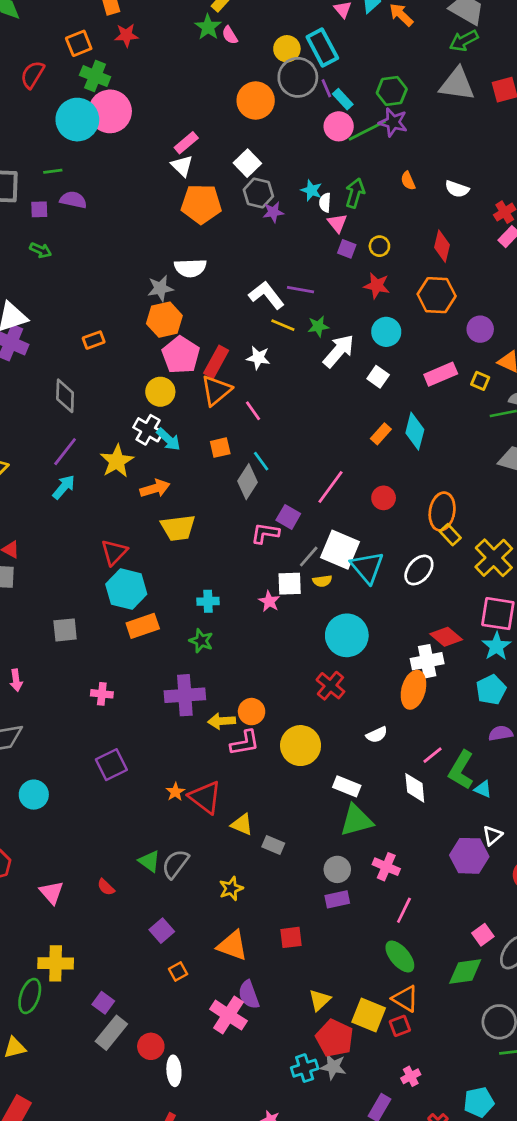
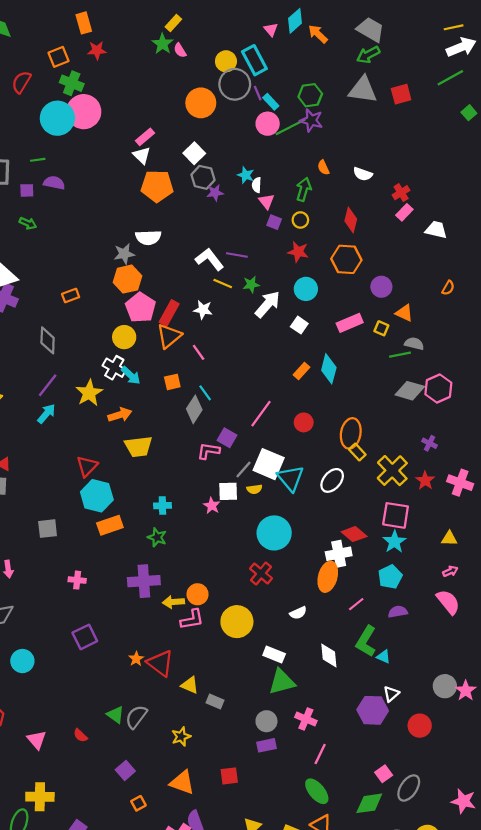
green arrow: (355, 193) -> (304, 189), moved
pink line: (433, 755) -> (356, 604), moved

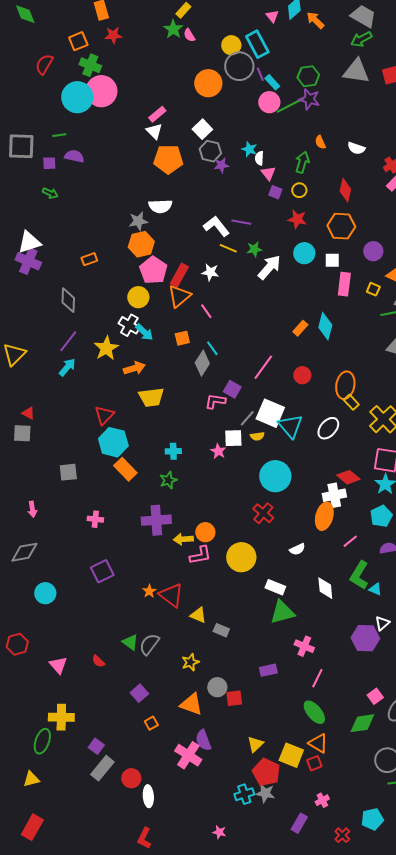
pink rectangle: (350, 323) -> (344, 284), turned -60
white square: (299, 325) -> (332, 260), moved, turned -35
orange rectangle: (110, 525) -> (125, 469), turned 65
green star: (157, 537) -> (168, 480), turned 30
gray circle: (266, 721) -> (217, 687), moved

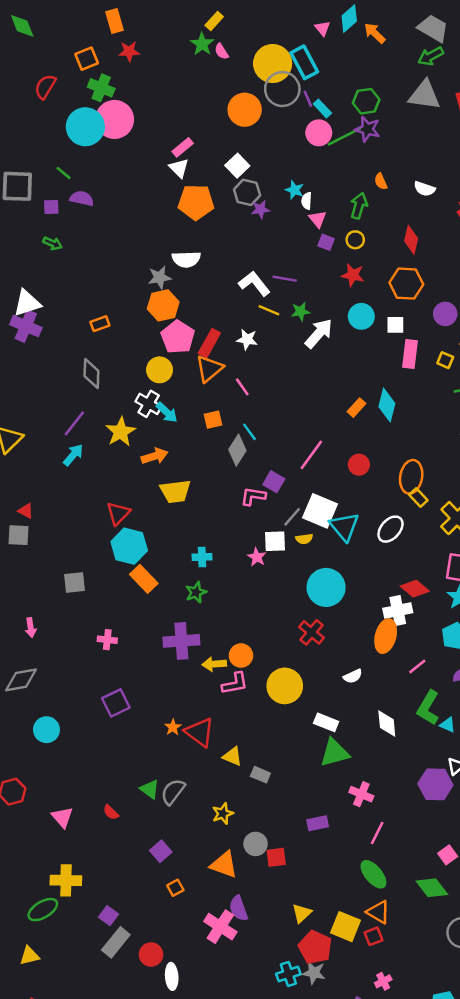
yellow circle: (231, 45) -> (273, 64), size x1.6
green line: (59, 135) -> (63, 173), turned 48
gray diamond: (68, 300) -> (91, 373), moved
green diamond: (362, 723) -> (432, 888), turned 60
green ellipse: (42, 741) -> (43, 910), turned 40

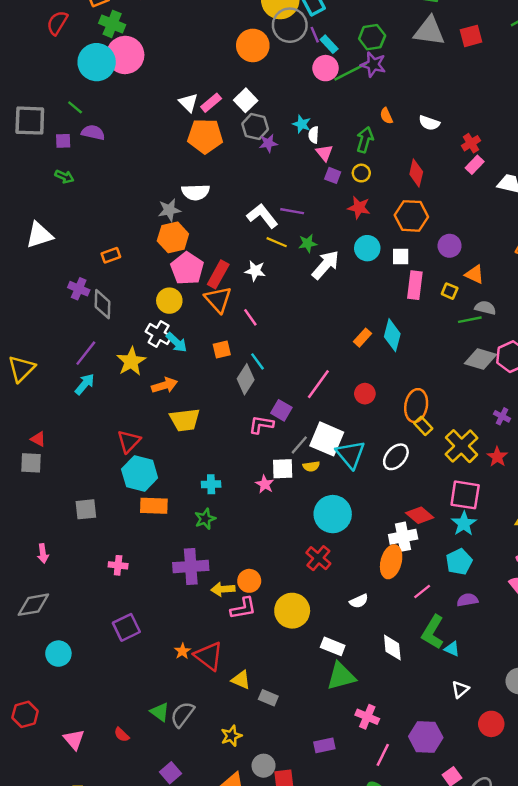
pink rectangle: (183, 147) -> (211, 103), moved
purple cross: (26, 326) -> (79, 289), moved, size x0.7
orange triangle: (209, 369) -> (218, 299), turned -32
orange rectangle: (144, 579) -> (154, 506), turned -44
purple hexagon: (435, 784) -> (426, 737), moved

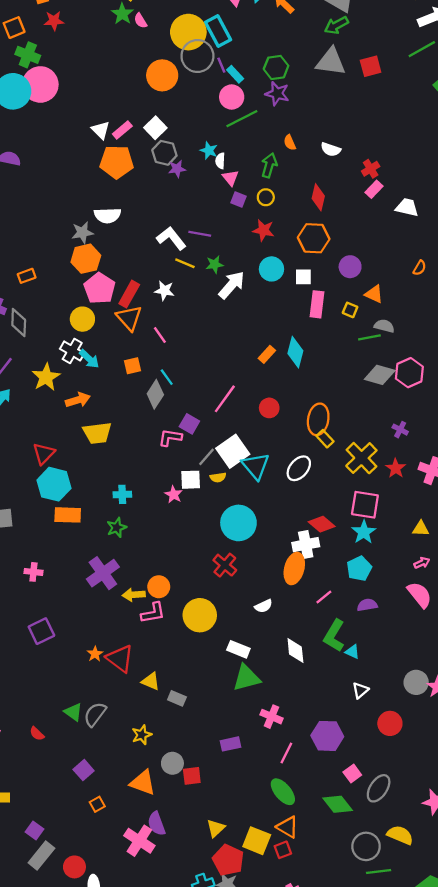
green line: (351, 72) -> (242, 119), moved
white square: (327, 439) -> (233, 451), turned 32
purple cross: (191, 567) -> (103, 573), turned -32

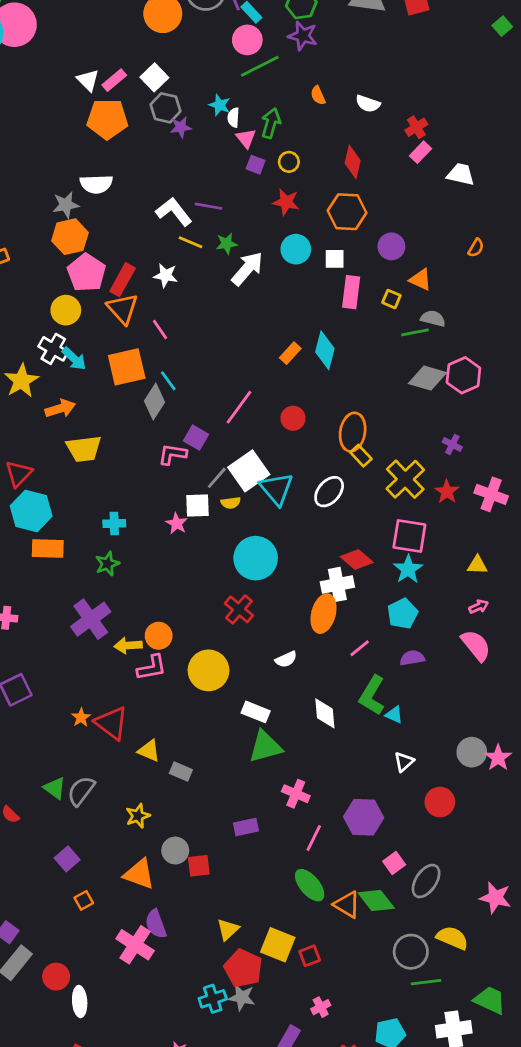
green arrow: (269, 165) -> (271, 123), moved
orange square: (133, 366) -> (127, 367), size x1.8
orange triangle: (287, 827) -> (347, 905), moved

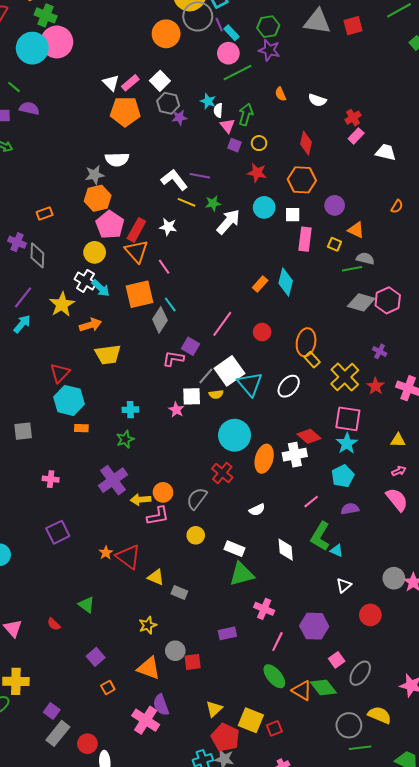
orange rectangle: (48, 548) -> (81, 428), size x0.6
orange ellipse: (324, 614) -> (264, 459), moved
yellow circle: (208, 670) -> (196, 535), moved, size x0.6
gray semicircle: (81, 791) -> (197, 499), moved

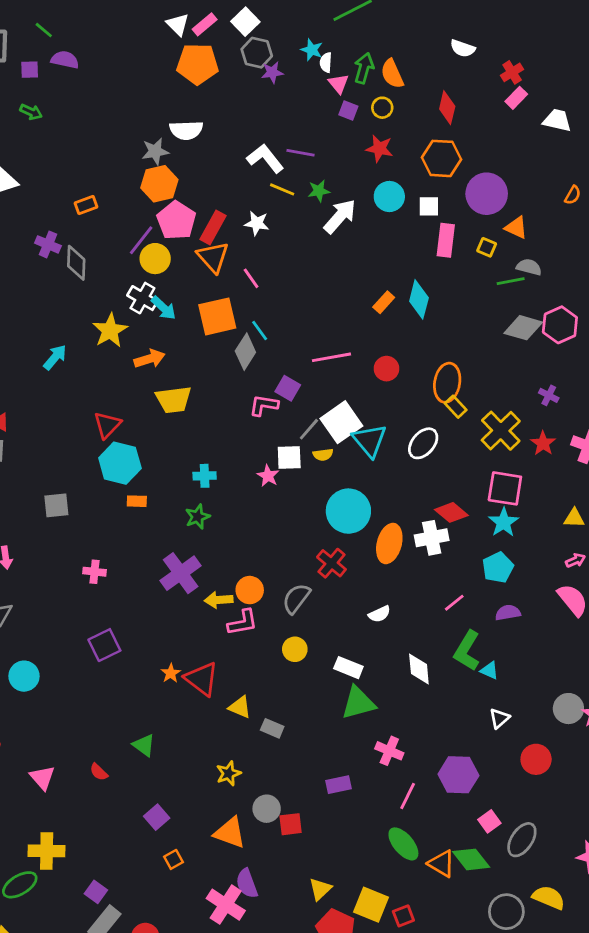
orange semicircle: (280, 94) -> (392, 74), moved, size x1.5
purple circle: (335, 205) -> (487, 194), size x1.5
purple line: (23, 297) -> (141, 240), moved
pink line: (222, 324) -> (331, 357), turned 44

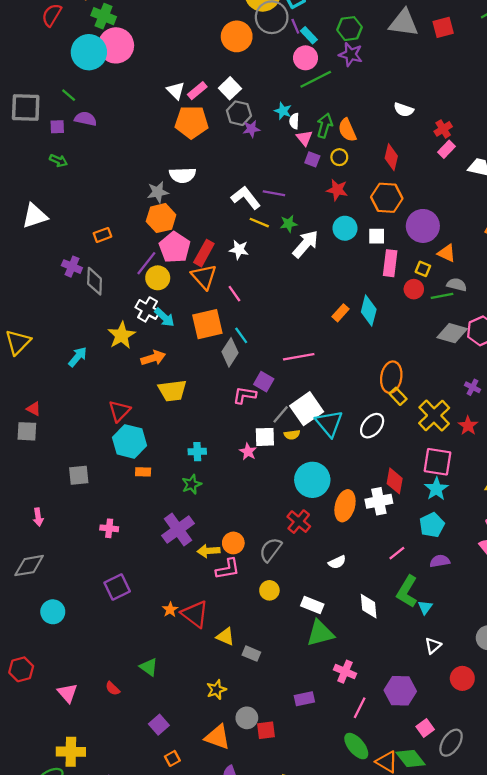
red circle: (386, 369) -> (414, 289), moved
red diamond: (451, 512) -> (395, 481), turned 60
cyan triangle: (489, 670) -> (425, 607), turned 42

